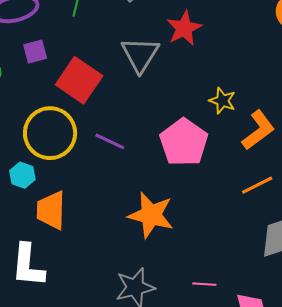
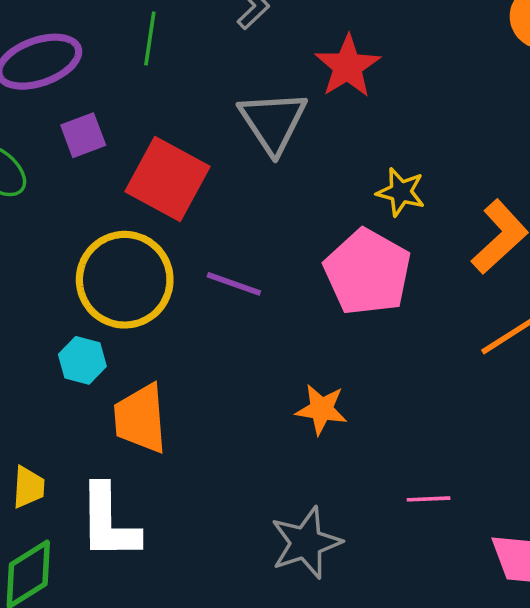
yellow star: (222, 101) -> (401, 192), moved
orange star: (151, 215) -> (321, 409), size x0.6
pink line: (204, 284) -> (429, 499), moved

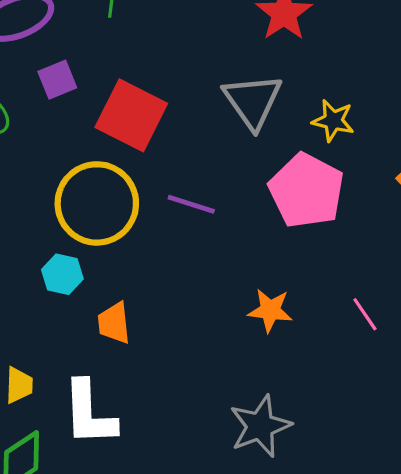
gray triangle: (273, 122) -> (253, 101), moved
orange trapezoid: (140, 419) -> (114, 323), size x0.7
pink line: (429, 499) -> (365, 314), moved, turned 60

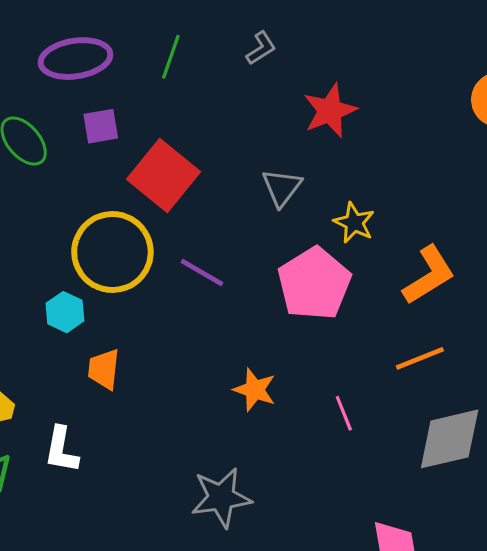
gray triangle: (253, 101) -> (282, 187), size x0.7
white L-shape: (89, 413) -> (61, 450), size x0.7

